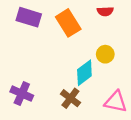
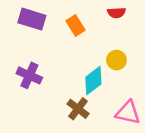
orange rectangle: (68, 23) -> (75, 26), size x0.7
purple cross: (22, 94) -> (29, 75), moved

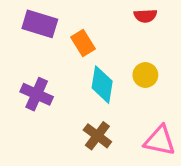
orange rectangle: (75, 26) -> (83, 43), moved
cyan diamond: (93, 81) -> (102, 85), moved, turned -44

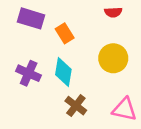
yellow circle: (145, 75) -> (113, 58), size x1.5
cyan diamond: (102, 85) -> (63, 72), moved

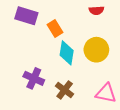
cyan diamond: (63, 72) -> (67, 53), moved
purple cross: (29, 73) -> (34, 78), moved

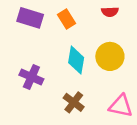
orange rectangle: (55, 28) -> (66, 19), moved
purple cross: (34, 78) -> (31, 77), moved

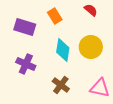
red semicircle: (110, 12) -> (91, 10), turned -136
purple rectangle: (30, 18) -> (25, 27), moved

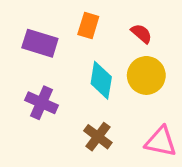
red semicircle: (91, 10) -> (141, 34), moved
orange rectangle: (55, 16) -> (88, 25), turned 49

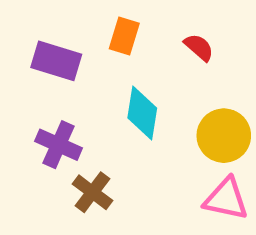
yellow circle: (146, 75) -> (224, 136), moved
brown cross: (98, 137) -> (92, 192), moved

